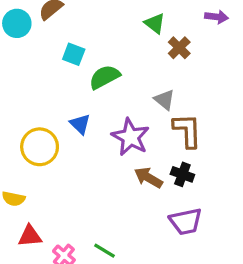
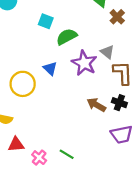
purple star: (130, 137) -> (84, 63), moved

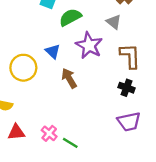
gray triangle: (107, 52) -> (114, 22), moved
brown arrow: (96, 105) -> (69, 78), moved, turned 30
pink cross: (39, 158) -> (49, 133), moved

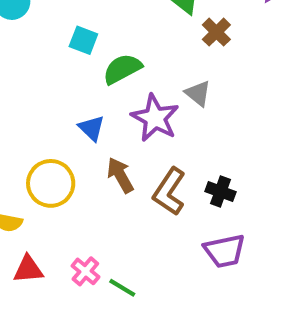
gray triangle: (114, 22) -> (198, 93), moved
brown L-shape: (130, 56) -> (169, 192), moved, turned -144
yellow circle: (23, 68) -> (51, 183), moved

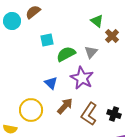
cyan square: (83, 40) -> (47, 40), turned -32
gray triangle: (198, 93) -> (91, 52), moved, turned 32
brown arrow: (120, 175) -> (65, 106), turned 72

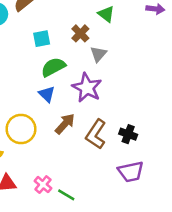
brown cross: (112, 36) -> (80, 33), moved
green semicircle: (66, 54) -> (53, 67), moved

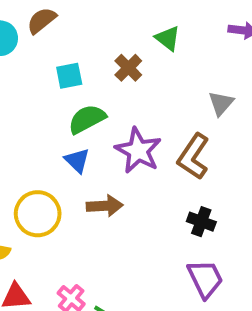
gray triangle: (98, 54) -> (221, 103), moved
brown arrow: (65, 124) -> (105, 206), turned 45
brown L-shape: (96, 134) -> (193, 157), moved
purple trapezoid: (131, 172) -> (205, 279), turned -104

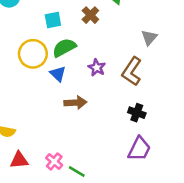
purple star: (138, 151) -> (97, 68), size x0.6
yellow circle: (38, 214) -> (33, 54), moved
purple trapezoid: (205, 279) -> (139, 149), turned 52

